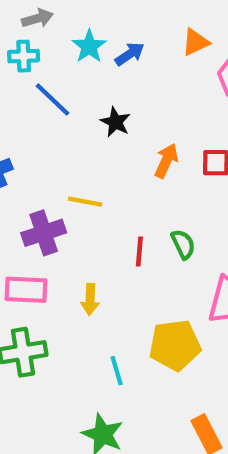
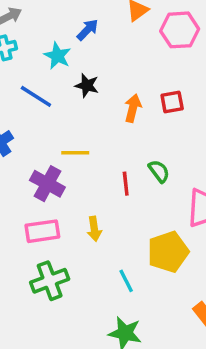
cyan star: (89, 46) -> (57, 56), moved
blue line: (52, 100) -> (36, 96), moved
purple cross: (44, 233) -> (47, 184), turned -32

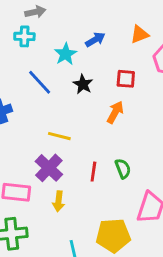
red square: (172, 102) -> (126, 79), moved
purple cross: (47, 184) -> (49, 168), moved

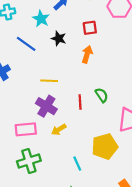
yellow arrow: (59, 201) -> (59, 130), turned 64

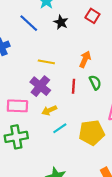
red square: (90, 28) -> (92, 16), turned 32
orange arrow: (87, 54) -> (85, 59), moved
cyan line: (77, 164) -> (60, 128), moved, turned 72

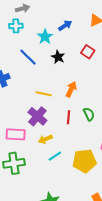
orange arrow: (85, 59) -> (71, 89), moved

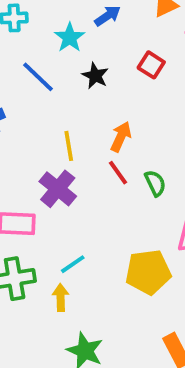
yellow line: (44, 94) -> (69, 146), turned 70
red line: (69, 117) -> (118, 173), moved, turned -40
yellow arrow: (45, 139) -> (61, 297), moved, turned 112
cyan line: (55, 156) -> (73, 264), moved

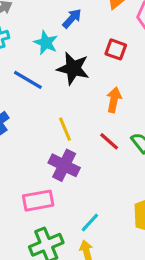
black star: (95, 76) -> (73, 68), size x1.5
orange arrow: (121, 137) -> (114, 100), moved

